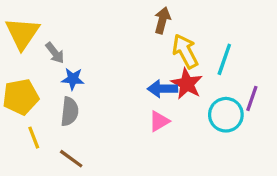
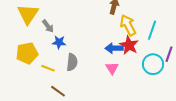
gray semicircle: (70, 111) -> (72, 62), moved
pink triangle: (159, 121) -> (112, 68), turned -32
yellow line: (34, 138) -> (48, 68), moved, turned -48

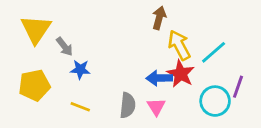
cyan line: (152, 30) -> (214, 52), turned 30
gray semicircle: (72, 62) -> (128, 105), moved
yellow line: (48, 68) -> (80, 107), moved

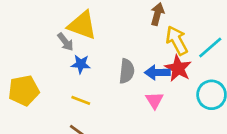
yellow triangle: (36, 29) -> (82, 25), moved, turned -44
yellow pentagon: (34, 85) -> (24, 91), moved
gray semicircle: (128, 105) -> (127, 71), moved

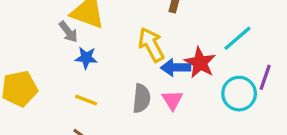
yellow arrow: (177, 40) -> (151, 45), moved
gray semicircle: (127, 71) -> (141, 98), moved

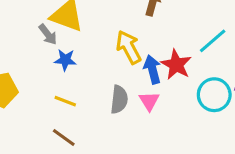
blue arrow: (176, 68) -> (152, 69), turned 76

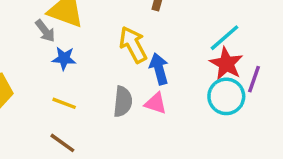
red star: (176, 65) -> (226, 64), moved
pink triangle: (149, 101) -> (156, 103), turned -40

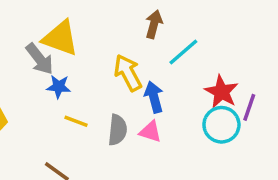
gray arrow: (45, 31) -> (40, 59), size x1.4
cyan line: (225, 38) -> (183, 52), moved
yellow line: (64, 103) -> (76, 121), moved

